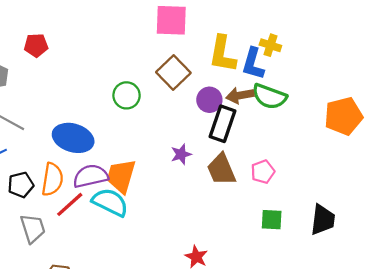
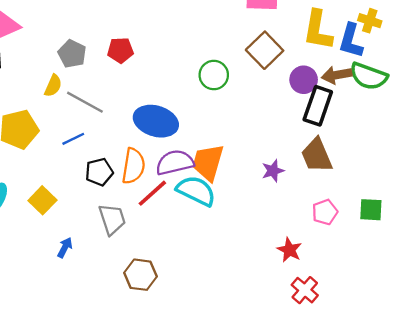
red pentagon: (36, 45) -> (120, 50), moved
purple star: (181, 154) -> (273, 171), moved
pink pentagon: (263, 172) -> (325, 212), moved

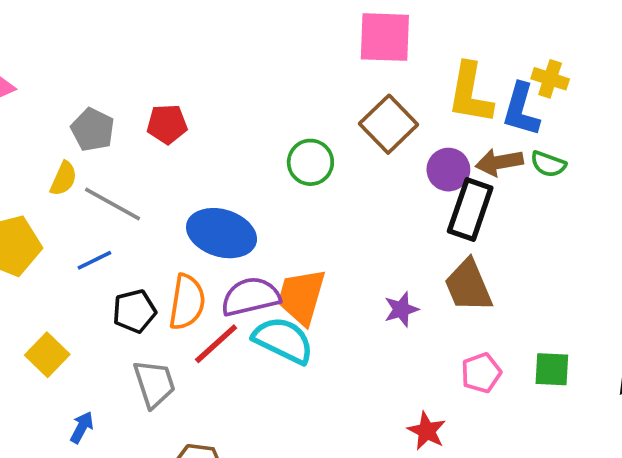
green semicircle: (369, 76) -> (548, 164), size x0.6

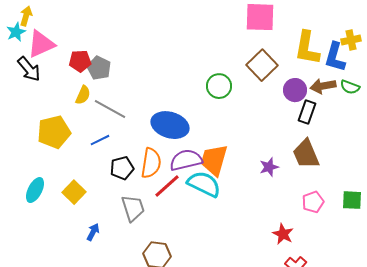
yellow cross: (550, 79) -> (351, 40), turned -30
red pentagon: (167, 124) -> (80, 61), moved
black rectangle: (470, 209) -> (307, 112), size x0.7

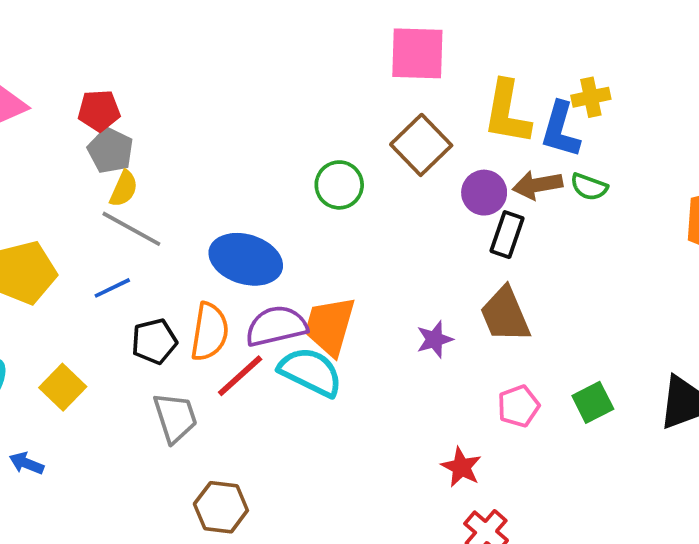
red pentagon: (80, 61) -> (99, 111), moved
yellow semicircle: (83, 95) -> (124, 189), moved
green square: (352, 200) -> (593, 402), turned -30
blue arrow: (93, 232) -> (26, 463), moved, turned -96

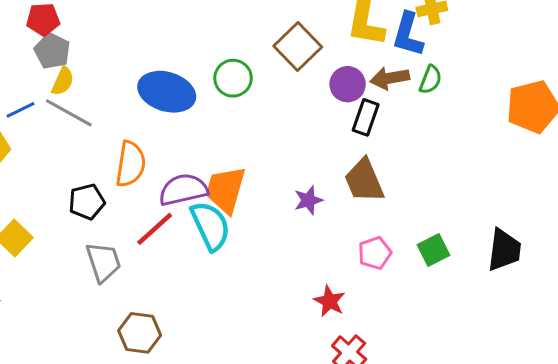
green semicircle: (589, 187) -> (430, 80), turned -88
blue ellipse: (246, 259) -> (167, 92), moved
blue line: (112, 288) -> (21, 110), moved
orange semicircle: (210, 332) -> (131, 164), moved
cyan semicircle: (311, 372) -> (210, 226), turned 39

